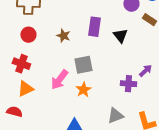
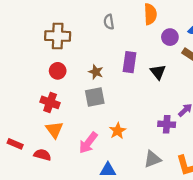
gray square: (83, 65) -> (95, 97), moved
pink arrow: (59, 80) -> (88, 143), moved
orange triangle: (25, 89) -> (54, 130), turned -42

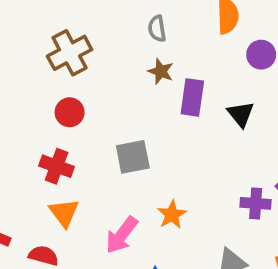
brown cross: (58, 36) -> (70, 53), turned -30
brown star: (96, 72) -> (161, 71), moved

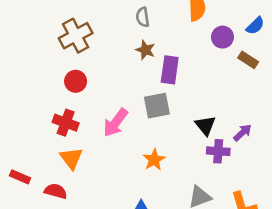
black triangle: (241, 114) -> (205, 126), moved
gray square: (133, 157) -> (157, 106), moved
pink arrow: (122, 235) -> (116, 123), moved

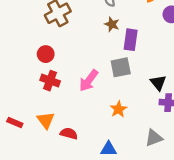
red circle: (76, 81) -> (46, 54), moved
orange triangle: (71, 158) -> (46, 120), moved
red semicircle: (56, 191) -> (69, 133), moved

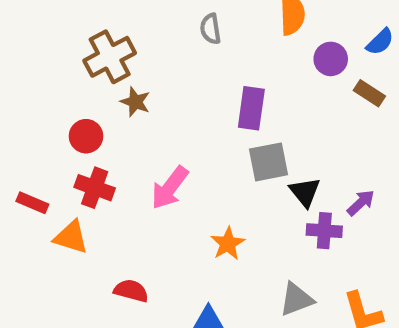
brown star: (112, 24) -> (135, 102), moved
gray square: (121, 67) -> (268, 162), moved
orange triangle: (46, 120) -> (71, 237), moved, turned -36
red rectangle: (15, 122) -> (32, 203), moved

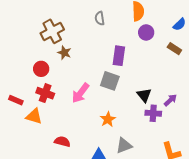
purple circle: (331, 59) -> (146, 32), moved
gray square: (268, 162) -> (110, 81), moved, turned 30
gray triangle: (296, 299) -> (124, 146), moved

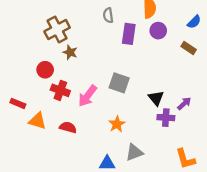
purple rectangle: (119, 56) -> (129, 34), moved
red cross: (45, 93) -> (60, 90), moved
red semicircle: (62, 142) -> (68, 127), moved

